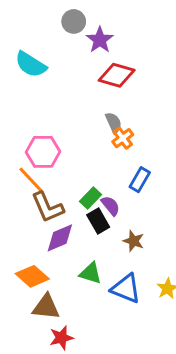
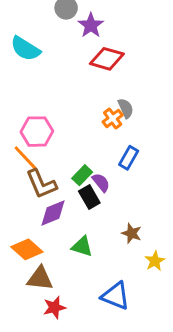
gray semicircle: (114, 123) -> (126, 108), moved
brown star: (134, 241) -> (132, 233), moved
blue triangle: (126, 289) -> (116, 296), moved

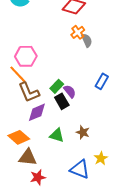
orange cross: (113, 118) -> (78, 32), moved
blue rectangle: (129, 158) -> (102, 81), moved
brown star: (132, 233) -> (83, 132), moved
yellow star: (155, 261) -> (101, 158), moved

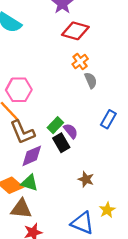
gray semicircle: (87, 40) -> (91, 80), moved
green triangle: (57, 135) -> (29, 183), moved

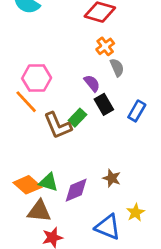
purple semicircle: (71, 131) -> (92, 83), moved
brown L-shape: (22, 132) -> (58, 125), moved
black rectangle: (61, 143) -> (104, 104), moved
purple diamond: (32, 156) -> (76, 190), moved

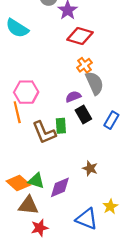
gray semicircle: (117, 67) -> (95, 83), size x1.5
purple semicircle: (92, 83) -> (73, 97), turned -72
orange line: (26, 102) -> (17, 112), turned 30
green rectangle: (77, 118) -> (61, 126), turned -48
brown star: (112, 178) -> (90, 168), moved

